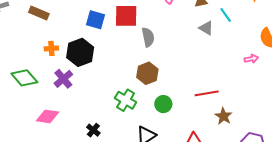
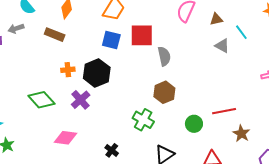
green circle: (163, 104) -> (194, 124), moved

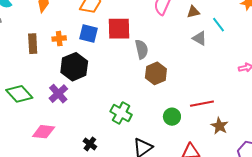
brown rectangle: (55, 35) -> (33, 44), moved, turned 66
orange cross: (68, 70) -> (59, 39), moved
brown hexagon: (164, 92) -> (156, 73), moved

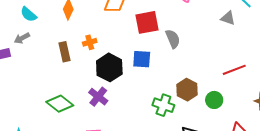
blue square: (89, 34) -> (142, 59), moved
brown hexagon: (156, 73) -> (187, 90), moved
red line: (202, 104) -> (234, 70), moved

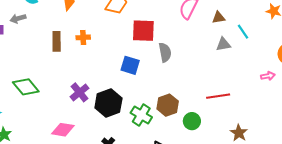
gray triangle: (228, 18) -> (223, 44), turned -42
black hexagon: (109, 67) -> (108, 103), moved
green diamond: (60, 104) -> (26, 87), moved

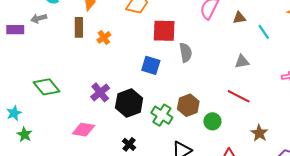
orange cross: (83, 37) -> (104, 37), turned -32
brown rectangle: (57, 41) -> (79, 27), moved
gray triangle: (223, 44) -> (242, 61), moved
red line: (218, 96) -> (239, 96), turned 35

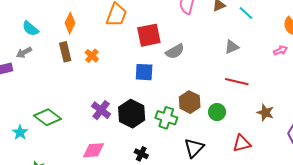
gray semicircle: (186, 53) -> (175, 51), turned 84
cyan star: (14, 113) -> (20, 132), moved

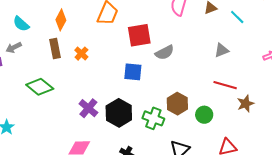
brown star: (265, 113) -> (246, 104), moved, turned 30
green diamond: (48, 117) -> (40, 87), moved

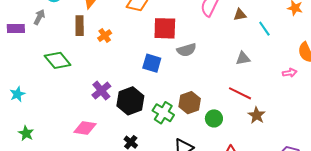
gray arrow: (14, 47) -> (39, 17), turned 133
brown star: (246, 104) -> (257, 115), turned -30

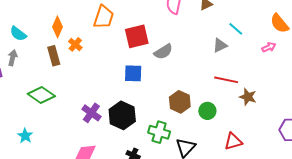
cyan line: (264, 29) -> (236, 29), moved
orange cross: (105, 36) -> (75, 44), moved
cyan star: (17, 94) -> (25, 136), moved
green cross: (163, 113) -> (159, 132), moved

